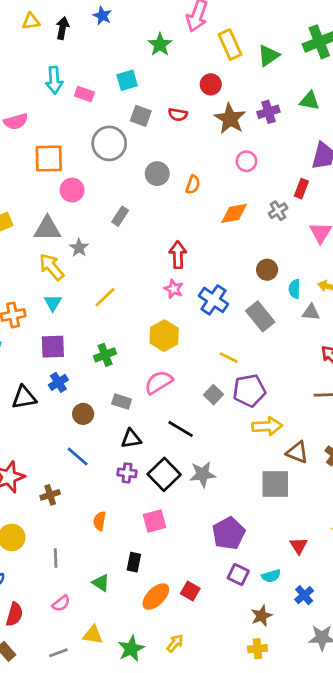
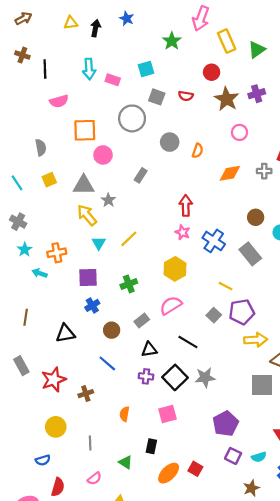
gray cross: (278, 211) -> (264, 171), turned 32
cyan triangle: (53, 303) -> (99, 243), moved
black triangle: (24, 397) -> (65, 333), moved
gray rectangle: (122, 402) -> (142, 320), turned -56

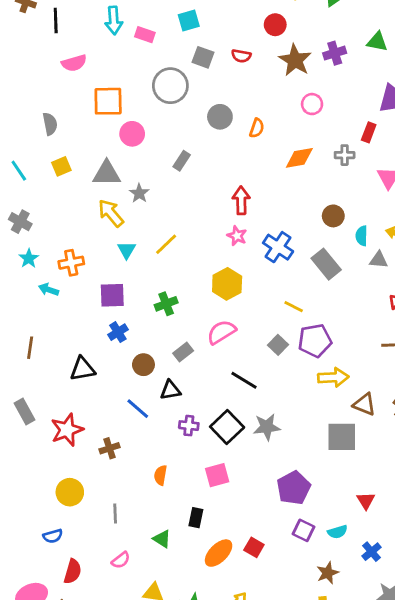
black triangle: (149, 349) -> (170, 390), moved

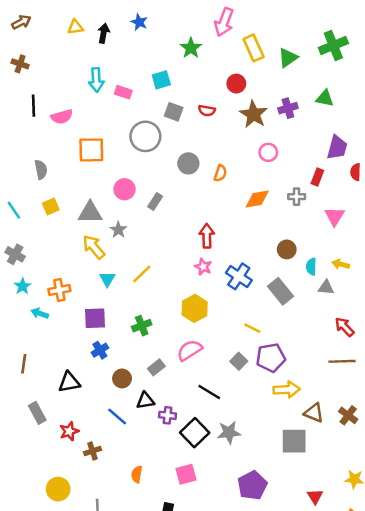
black line: (56, 20) -> (34, 106), moved
pink circle: (132, 134) -> (124, 189), moved
gray rectangle: (24, 411) -> (37, 413), moved
purple cross: (189, 426) -> (167, 415), moved
red star: (67, 430) -> (69, 431), moved, size x0.7

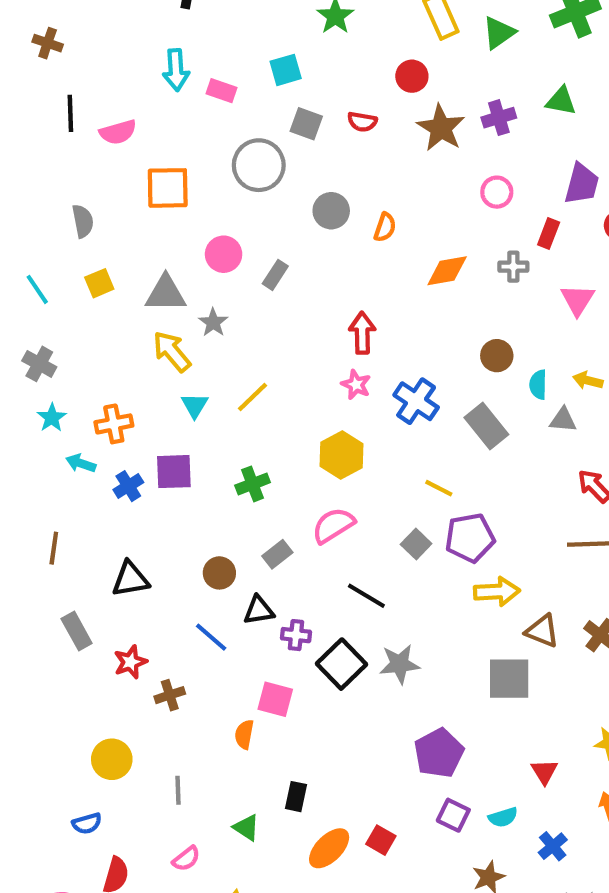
pink circle: (268, 152) -> (497, 192), moved
blue cross: (100, 350) -> (128, 486), moved
pink square: (186, 474) -> (275, 699), moved, turned 30

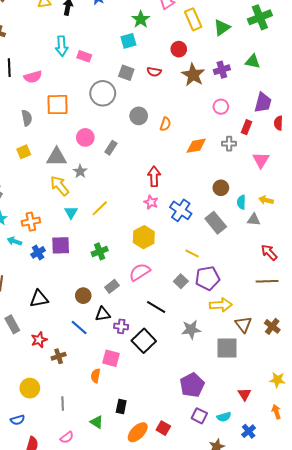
cyan square: (286, 70) -> (128, 41), moved
gray semicircle: (83, 221) -> (27, 118), moved
brown triangle: (542, 631) -> (243, 324), turned 30
gray star: (399, 664) -> (191, 330), moved

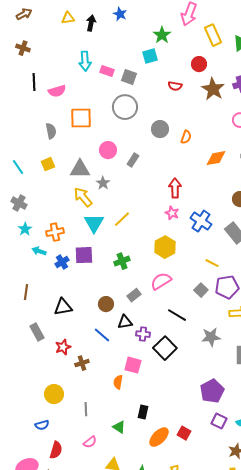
gray square: (126, 73) -> (129, 77), moved
cyan triangle: (71, 212) -> (94, 223), size x1.5

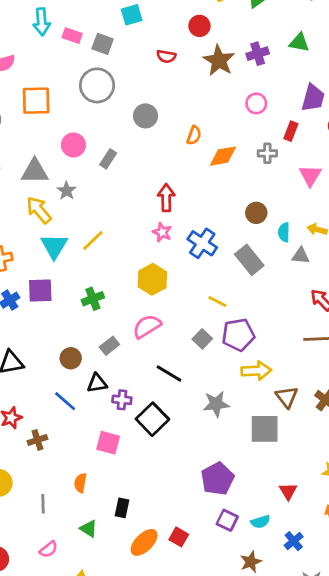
orange semicircle: (186, 137) -> (194, 135), moved
orange semicircle: (118, 382) -> (80, 483), moved

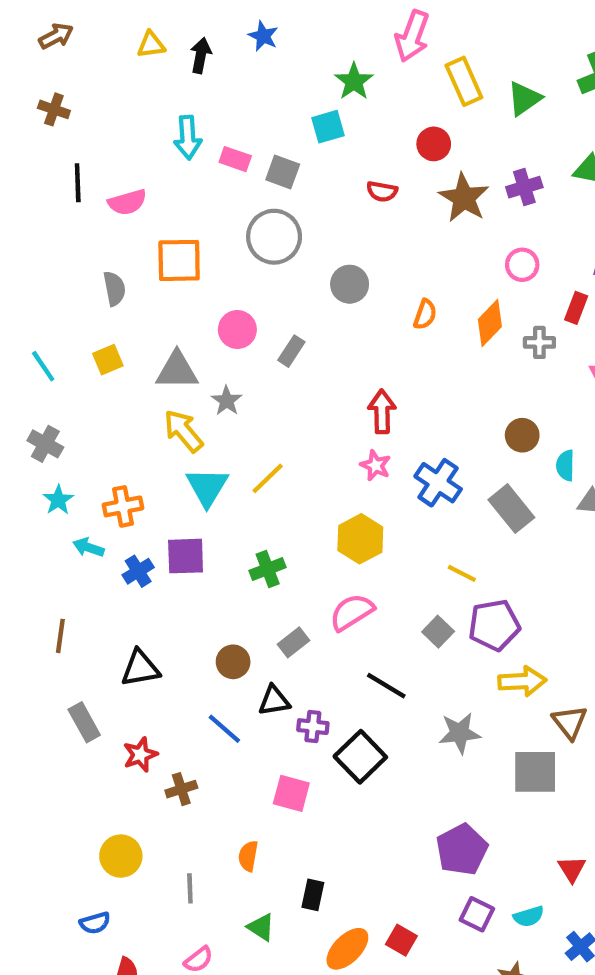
orange diamond: (223, 156) -> (490, 323), moved, turned -36

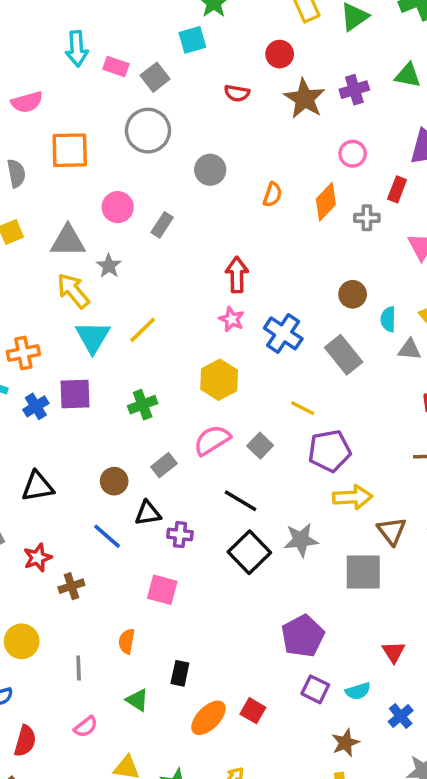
gray square: (283, 172) -> (155, 77), turned 32
gray square: (438, 632) -> (260, 446), moved
black square: (360, 757) -> (249, 552), moved

